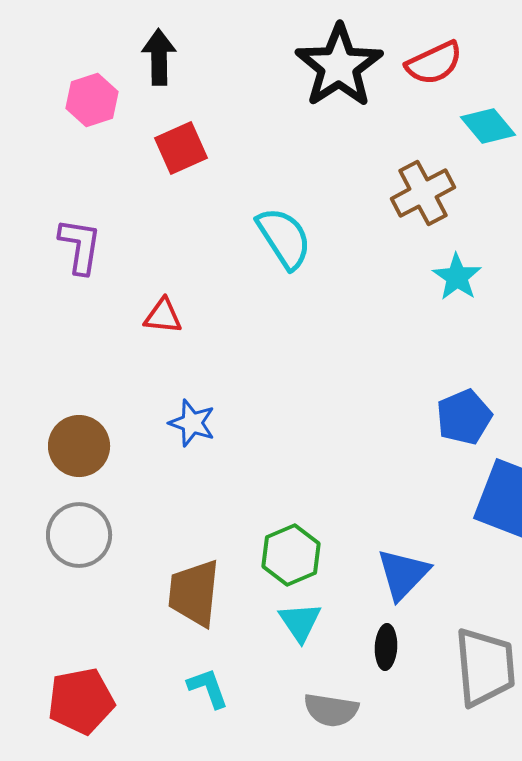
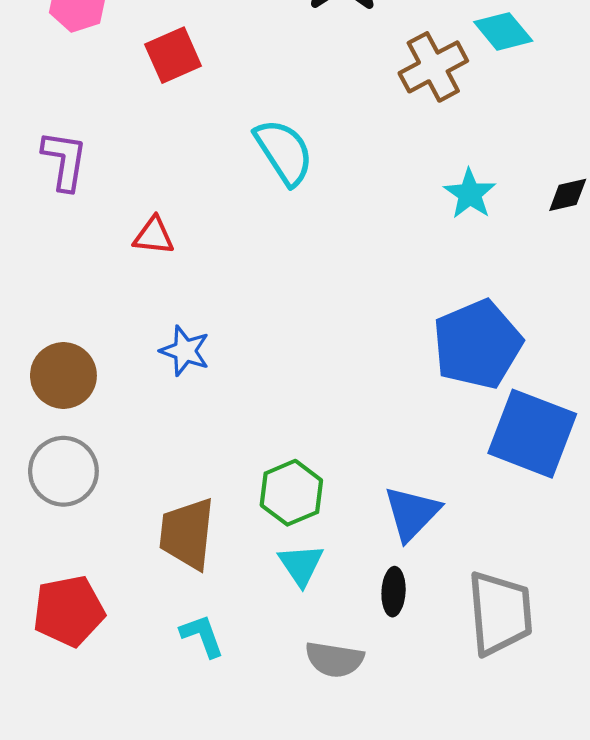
brown cross: (423, 193) -> (433, 67), moved
blue pentagon: (464, 417) -> (477, 344), size x1.5
red pentagon: (81, 701) -> (69, 611), moved

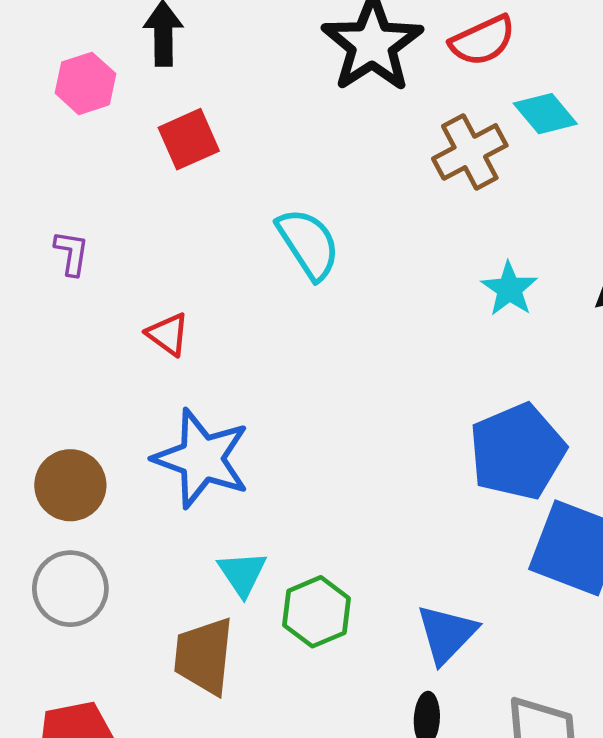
purple L-shape: (64, 160) -> (72, 253), size x0.7
red triangle: (154, 236) -> (168, 334), turned 30
blue star: (185, 351) -> (202, 459), size x1.8
cyan triangle: (301, 565) -> (242, 573), moved

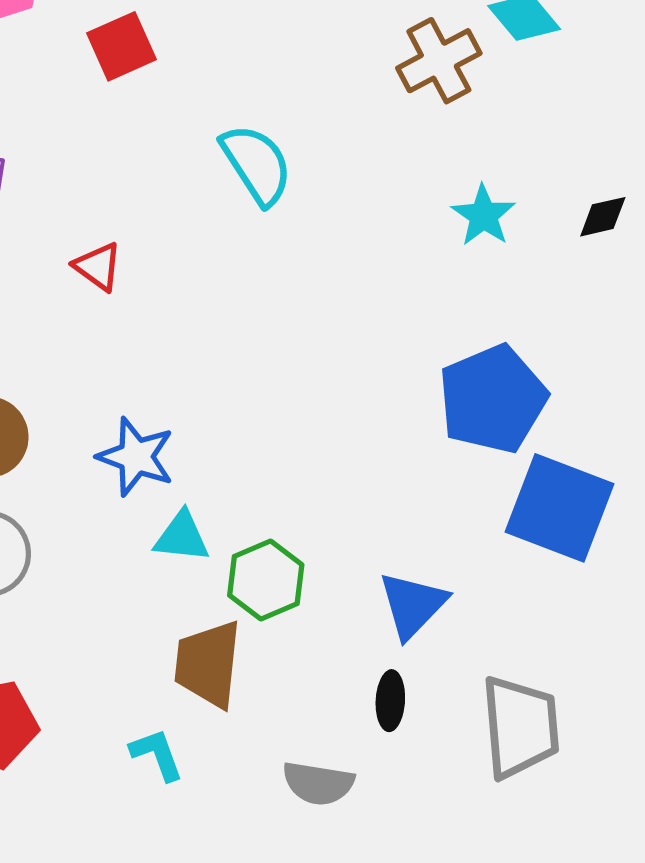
blue star: (202, 459) -> (136, 457), moved, size x0.7
cyan triangle: (242, 573) -> (182, 537), turned -50
brown trapezoid: (204, 656) -> (208, 664), moved

